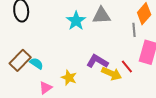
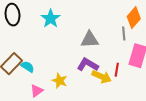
gray triangle: (101, 16) -> (90, 40), moved
cyan star: (76, 21) -> (51, 19), moved
red line: (127, 66) -> (117, 70), turned 48

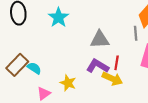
red line: (117, 70) -> (117, 63), moved

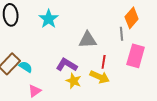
purple L-shape: (98, 66) -> (67, 65), moved
yellow star: (68, 83) -> (74, 81), moved

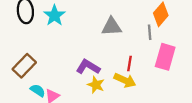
cyan star: (49, 19) -> (54, 15), moved
gray triangle: (88, 40) -> (112, 27), moved
cyan semicircle: (26, 67) -> (38, 90), moved

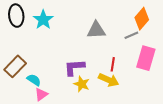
gray line: (150, 32) -> (131, 35), turned 72
purple L-shape: (88, 67) -> (74, 67), turned -35
cyan semicircle: (38, 90) -> (34, 80), moved

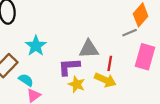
cyan star: (43, 20) -> (36, 46), moved
gray triangle: (96, 30) -> (89, 49), moved

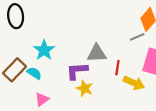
cyan semicircle: (26, 80) -> (34, 73), moved
yellow arrow: (105, 80) -> (134, 83), moved

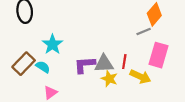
gray triangle: (97, 53) -> (104, 64), moved
yellow star: (85, 88) -> (109, 79), moved

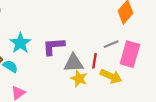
gray line: (144, 32) -> (111, 44), moved
purple L-shape: (85, 65) -> (54, 46), moved

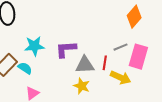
cyan star: (20, 43) -> (34, 46), turned 30
yellow star: (79, 78) -> (82, 86), moved

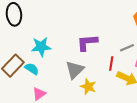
purple L-shape: (66, 49) -> (87, 43), moved
gray triangle: (85, 65) -> (75, 70), moved, turned -42

